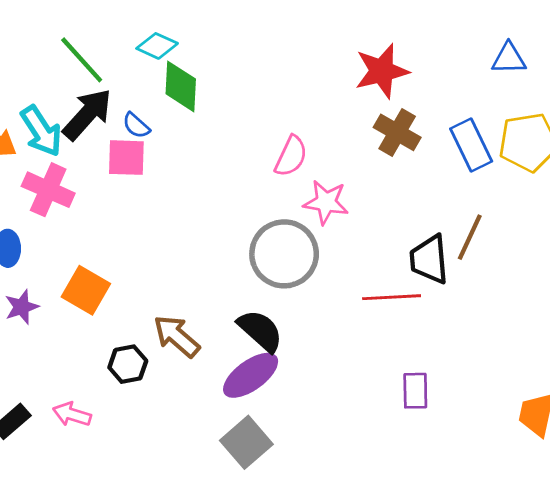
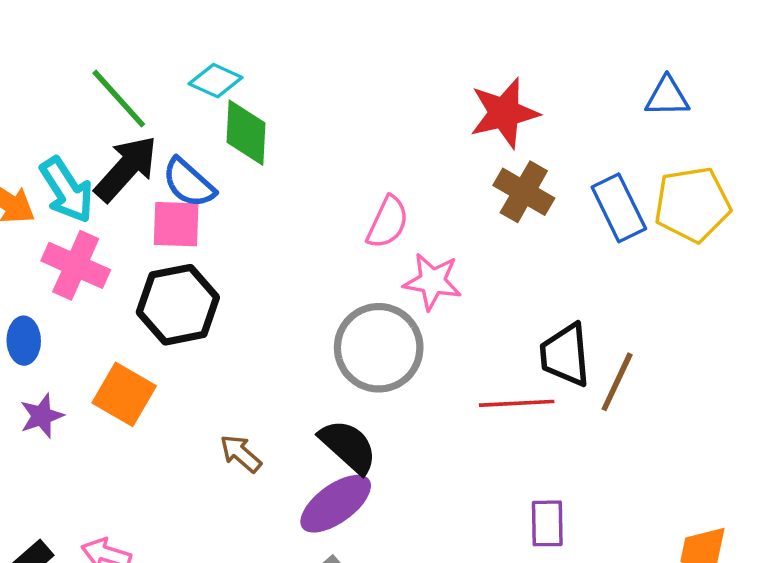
blue semicircle: (136, 125) -> (189, 183), size x1.5
brown line: (470, 237) -> (617, 382), moved
brown arrow: (177, 336) -> (241, 454), size x0.7
black hexagon: (128, 364) -> (178, 305), moved, size x1.6

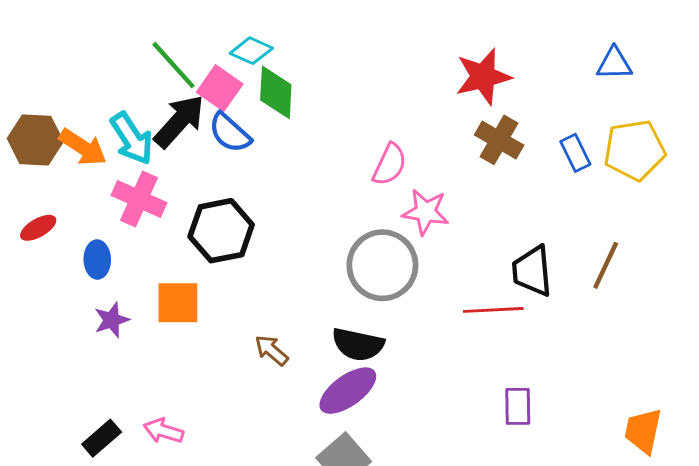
blue rectangle: (619, 208) -> (575, 153), size x0.7
pink square: (176, 224) -> (220, 88), moved, turned 33
brown line: (617, 382) -> (606, 265), moved
orange square: (124, 394) -> (178, 303), turned -30
black semicircle: (348, 446) -> (358, 344), turned 150

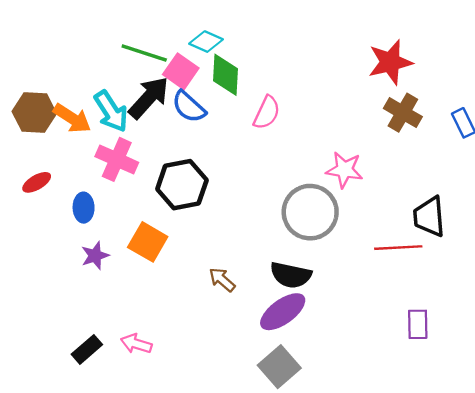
green line: (174, 65) -> (144, 53), turned -30
pink semicircle: (390, 164) -> (267, 113), moved
orange square: (178, 303) -> (148, 242), turned 30

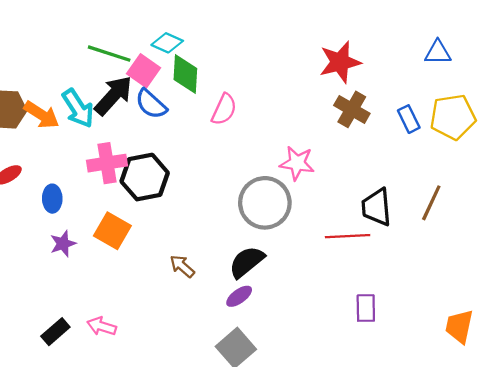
pink cross: (117, 159) -> (107, 163), moved, turned -33
black semicircle: (291, 275) -> (247, 262), turned 129
purple ellipse: (283, 312) -> (239, 296), size x0.6

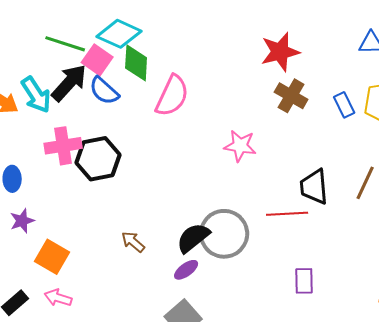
cyan diamond: (167, 43) -> (119, 34), size x1.5
pink semicircle: (224, 109) -> (172, 96), size x1.4
gray circle: (265, 203) -> (224, 234), moved
orange square: (112, 231) -> (52, 257), moved

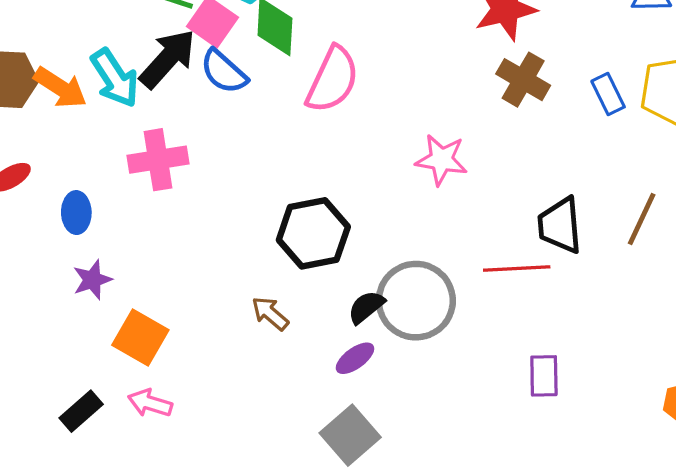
black hexagon: (98, 159) -> (313, 233), moved
black semicircle: (193, 238) -> (366, 307), size x0.7

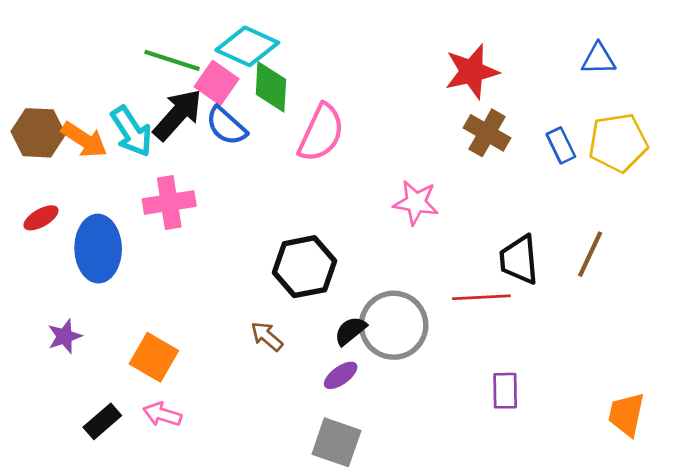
blue ellipse: (76, 213) -> (98, 249), size x1.8
purple star: (92, 280) -> (65, 336), moved
gray square: (350, 435) -> (336, 442), turned -30

